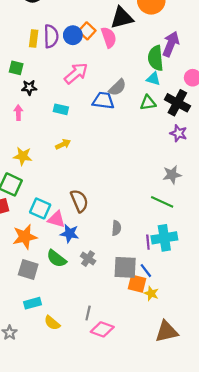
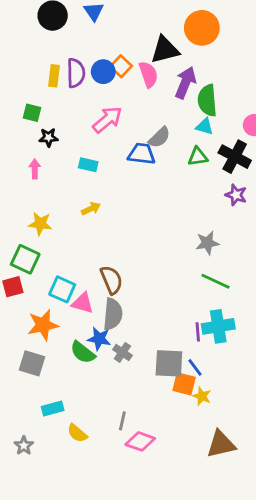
purple arrow: (171, 44) -> (185, 83), moved
gray star: (172, 175) -> (207, 243), moved
gray semicircle: (116, 228) -> (113, 314), moved, size x1.6
blue star: (70, 234) -> (99, 339), moved
gray square: (28, 269) -> (32, 363), moved

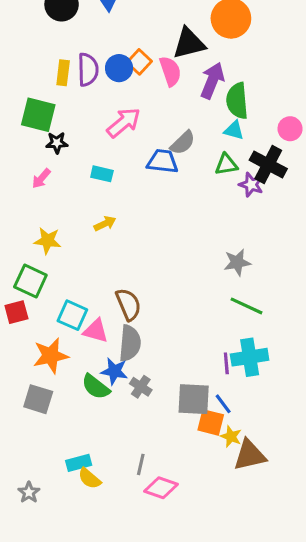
green square: (32, 113) -> (38, 115), size x1.6
pink arrow: (35, 169) -> (41, 178), turned -138
purple star: (236, 195) -> (251, 185), moved
cyan rectangle: (53, 409) -> (79, 463), moved
brown triangle: (221, 444) -> (250, 455), moved

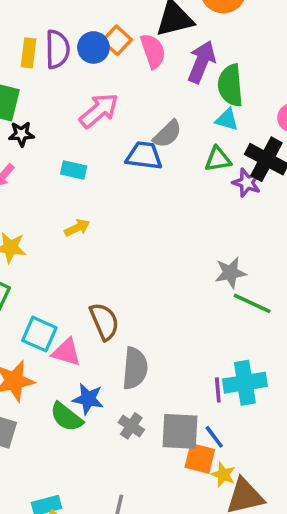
green line: (246, 306) -> (252, 303), moved
gray semicircle: (130, 343) -> (135, 368), moved
gray cross: (141, 387) -> (131, 426), moved

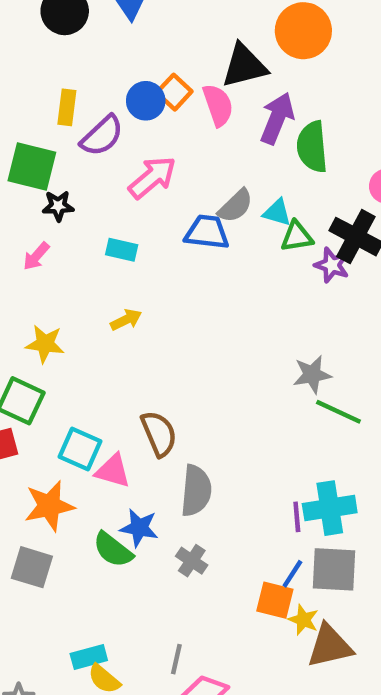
purple semicircle: (57, 49) -> (102, 136), moved, turned 48
cyan triangle: (227, 120) -> (277, 212), moved
gray square: (180, 431) -> (334, 569), moved
blue line: (214, 437) -> (292, 574), turned 70

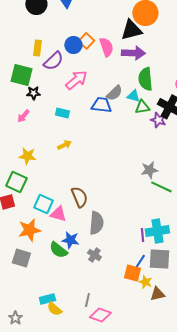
black triangle: (244, 66) -> (131, 30), moved
purple arrow: (277, 118) -> (133, 53), turned 70
green semicircle: (312, 147) -> (145, 79), moved
brown triangle: (330, 646) -> (157, 294), size x0.7

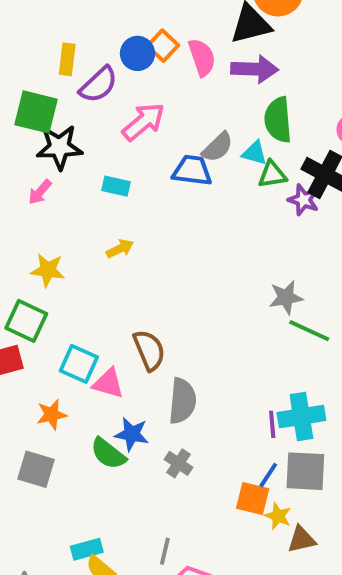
black star: (33, 93) -> (59, 147), size x1.6
orange star: (29, 230) -> (52, 415), size x0.7

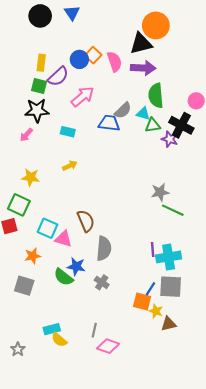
green square: (36, 112) -> (39, 86), moved, size x0.7
purple line: (272, 424) -> (153, 249), moved

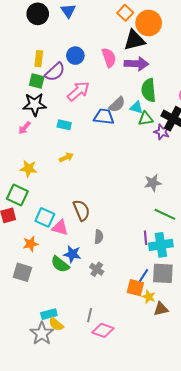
orange square: (93, 55) -> (125, 13), moved
green line: (173, 210) -> (165, 214), moved
gray semicircle: (104, 248) -> (99, 237), size x0.6
gray star: (18, 349) -> (42, 333), moved, size x1.6

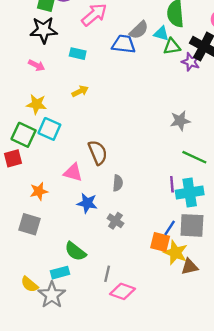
pink arrow: (24, 128) -> (37, 65), moved, turned -104
cyan square: (45, 217) -> (49, 129), moved
green semicircle: (60, 264) -> (75, 251), moved
yellow star: (149, 297) -> (175, 253), size x1.5
yellow semicircle: (56, 324) -> (29, 284), moved

